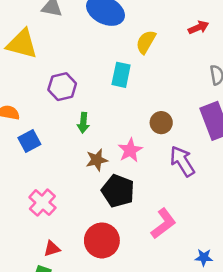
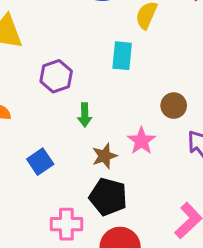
blue square: (29, 141) -> (40, 162), moved
black pentagon: (118, 191) -> (108, 197), moved
pink cross: (42, 203) -> (66, 224), moved, turned -36

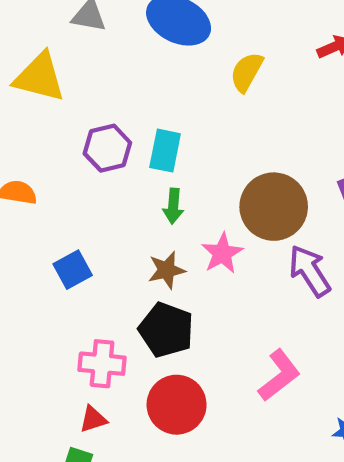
cyan rectangle: (122, 56) -> (165, 151), moved
brown circle: (174, 106) -> (274, 207), size x1.8
green arrow: (85, 115) -> (173, 206), moved

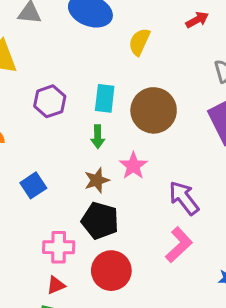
cyan rectangle: (165, 151) -> (105, 98), moved
brown circle: (274, 207) -> (154, 110), moved
purple arrow: (310, 271) -> (184, 198), moved

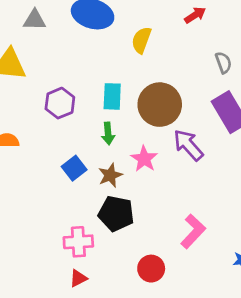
blue square: (33, 185) -> (74, 168), moved
purple arrow: (184, 198) -> (188, 145), moved
red circle: (111, 271) -> (151, 269), moved, size x0.7

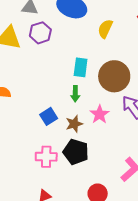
purple hexagon: (60, 103) -> (40, 33), moved
pink cross: (78, 242) -> (46, 157), moved

